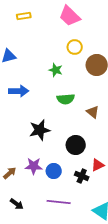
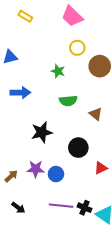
yellow rectangle: (24, 16) -> (25, 16), turned 40
black cross: (82, 176) -> (84, 208), moved

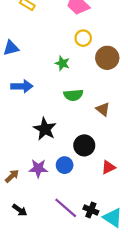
black star: (42, 132) -> (45, 129), turned -30
blue circle: (56, 174) -> (65, 165), moved
purple line: (61, 206) -> (66, 208), turned 35

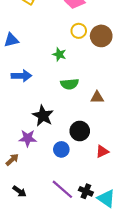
brown circle: (107, 58) -> (101, 36), moved
brown triangle: (103, 109) -> (97, 97), turned -40
purple star: (38, 168) -> (28, 138), moved

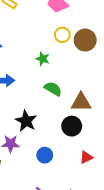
green semicircle: (70, 84) -> (53, 89), turned -144
brown triangle: (97, 97) -> (81, 102), size x1.5
black circle: (80, 131) -> (72, 126), moved

